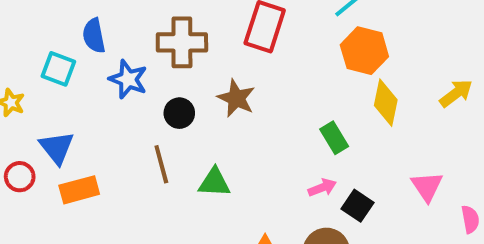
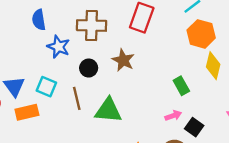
cyan square: (58, 69) -> (46, 87), moved
green triangle: (214, 182) -> (108, 110), size x1.4

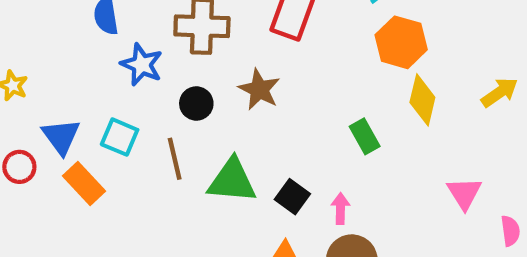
orange rectangle: (27, 112) -> (84, 184), turned 60
pink arrow: (173, 116) -> (340, 208), moved, turned -70
black square: (194, 127) -> (292, 197), moved

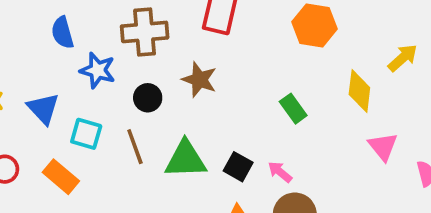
yellow diamond: (422, 100) -> (359, 91), moved
blue triangle: (61, 137) -> (43, 109), moved
pink arrow: (340, 208) -> (280, 172), turned -45

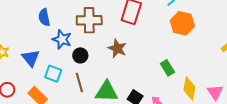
yellow diamond: (359, 91) -> (189, 88), moved
black circle: (148, 98) -> (80, 55), moved

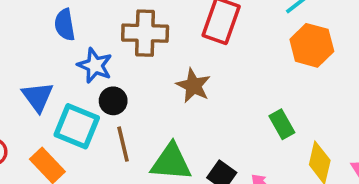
black circle: (80, 55) -> (113, 101), moved
cyan square: (53, 74) -> (77, 126), size x1.4

